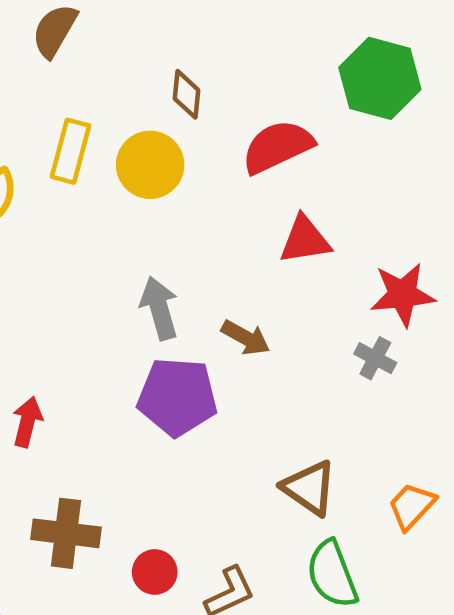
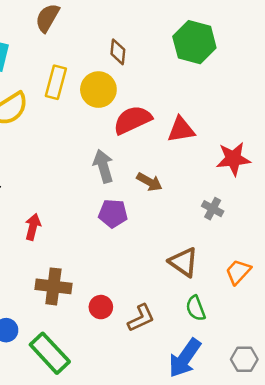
green hexagon: (380, 78) -> (194, 42), moved
red semicircle: (277, 147) -> (132, 120), moved
gray cross: (375, 358) -> (213, 209), moved
purple pentagon: (177, 397) -> (113, 213), size x0.7
green semicircle: (332, 574) -> (196, 308), size x0.7

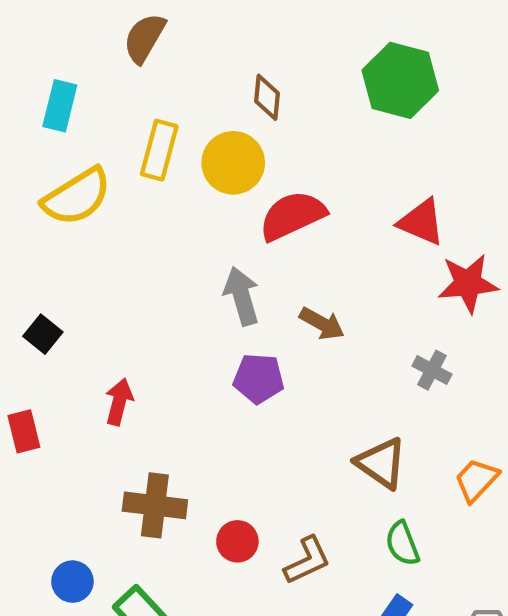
red triangle: (181, 130) -> (421, 222), moved, turned 32

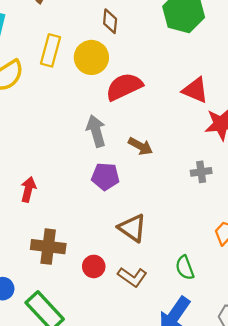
gray cross: (432, 370) -> (201, 172), turned -36
brown triangle: (381, 463) -> (132, 228), moved
brown L-shape: (307, 560) -> (132, 277), turned 60

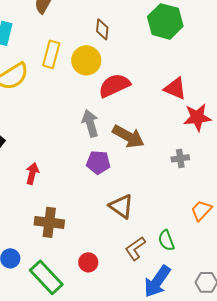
brown arrow: (140, 146) -> (128, 136), size x1.5
red circle: (94, 266) -> (88, 262), moved
brown L-shape: (132, 277) -> (135, 248), moved, turned 110

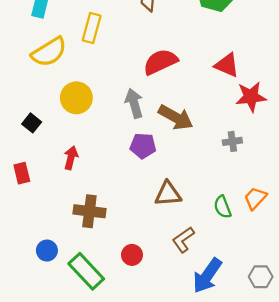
yellow circle: (86, 60) -> (76, 98), moved
brown triangle: (121, 206) -> (168, 194), turned -40
green semicircle: (166, 240) -> (223, 207), moved

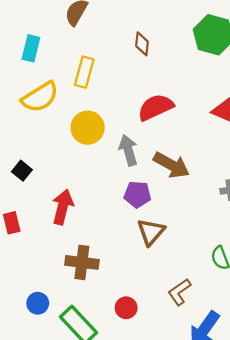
yellow circle: (76, 98) -> (88, 128), moved
red arrow: (71, 158) -> (63, 207), size x1.4
brown triangle: (168, 194) -> (151, 232), moved, turned -44

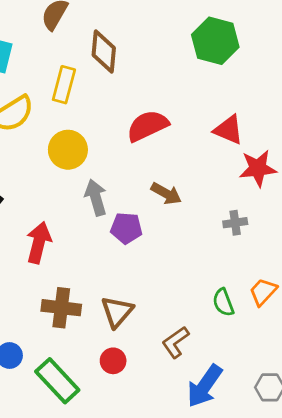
brown diamond: (142, 44) -> (104, 51), moved, size x1.5
gray arrow: (128, 150) -> (96, 198), moved
brown arrow: (171, 165) -> (166, 194), size x0.7
brown triangle: (151, 232) -> (117, 312), moved

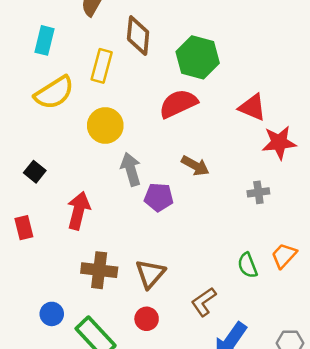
green hexagon: (215, 41) -> (198, 57), moved

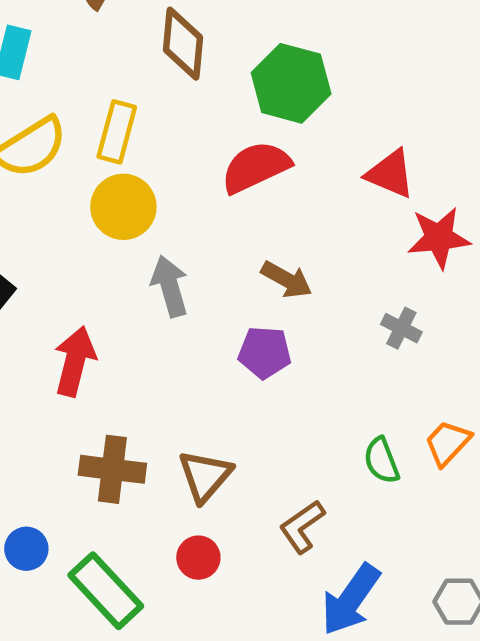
yellow rectangle: (102, 66) -> (117, 132), moved
gray cross: (258, 192) -> (401, 328), turned 35
purple pentagon: (159, 197) -> (265, 352), moved

